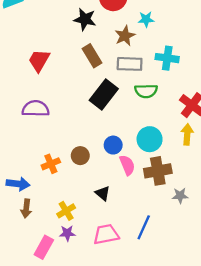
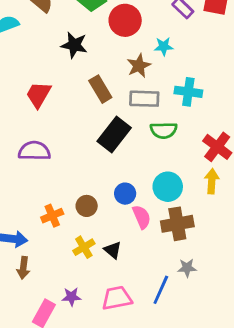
black star: (85, 19) -> (74, 45), moved
gray star: (180, 196) -> (187, 268), moved
yellow cross: (66, 211) -> (84, 247), moved

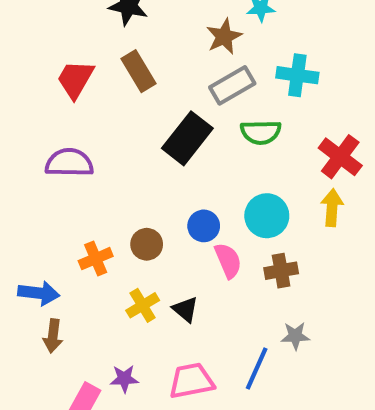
brown rectangle: (100, 89) -> (138, 71), moved
gray rectangle: (144, 99) -> (232, 85), turned -32
brown cross: (177, 224) -> (281, 271), size x0.7

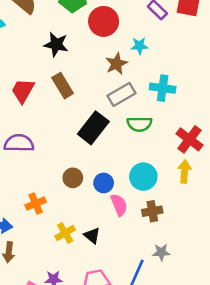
brown circle: (147, 244) -> (73, 178), moved

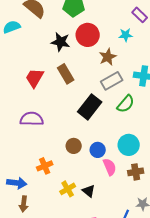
red circle: (104, 21) -> (88, 35), moved
cyan star: (139, 46) -> (126, 35), moved
green semicircle: (139, 124) -> (126, 104), turned -48

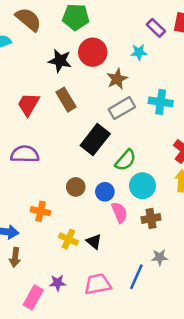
green semicircle: (126, 104) -> (126, 160), moved
orange cross: (45, 166) -> (41, 211), turned 35
yellow cross: (68, 189) -> (68, 239), turned -35

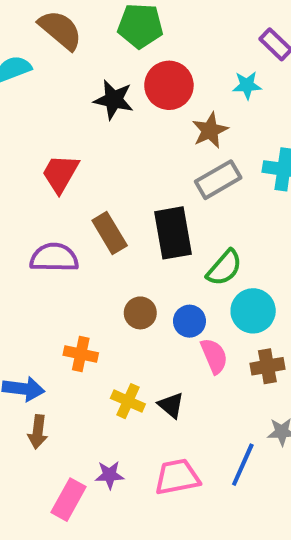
brown rectangle: (66, 100) -> (110, 233), moved
black rectangle: (95, 140) -> (173, 233), turned -48

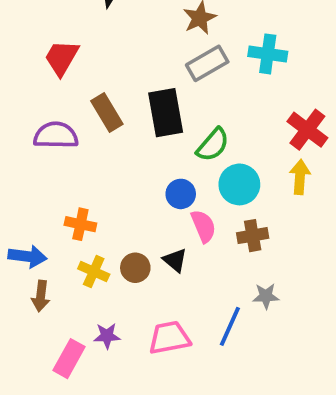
brown circle: (140, 313) -> (135, 268), moved
yellow cross: (128, 401) -> (94, 271), moved
black triangle: (171, 405) -> (175, 260), moved

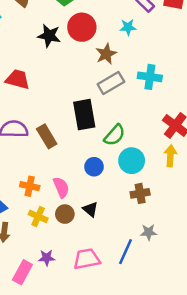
red trapezoid: (62, 58) -> (18, 79), turned 75
brown rectangle: (107, 113) -> (47, 136), moved
pink semicircle: (203, 226) -> (61, 187), moved

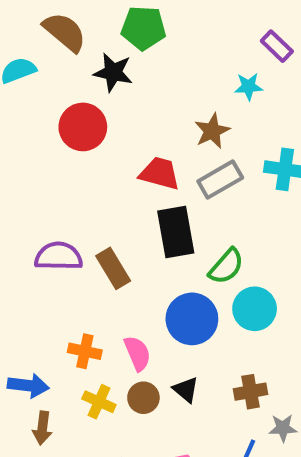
red circle: (82, 27) -> (83, 127), moved
black star: (49, 36) -> (113, 72), moved
red trapezoid: (18, 79) -> (160, 173), moved
blue circle: (94, 167) -> (192, 319), size x1.6
brown cross: (140, 193) -> (251, 392), moved

